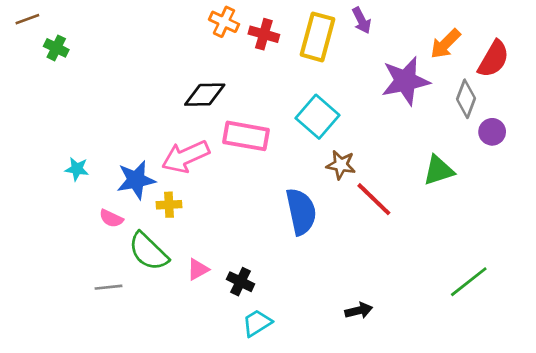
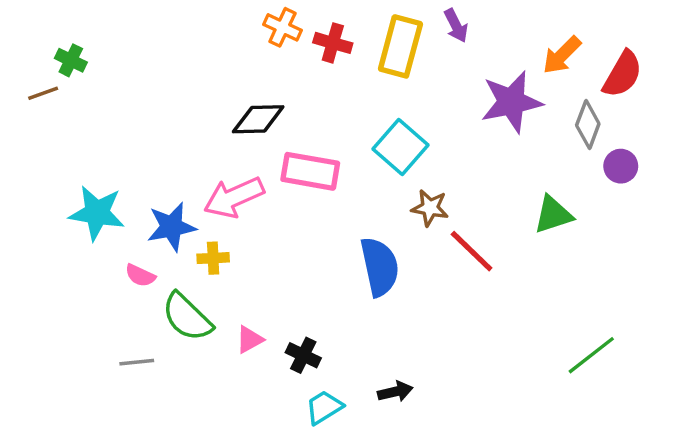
brown line: (27, 19) -> (43, 93), moved
cyan star: (77, 169) -> (97, 213), size x1.8
black arrow: (359, 311) -> (395, 392), moved

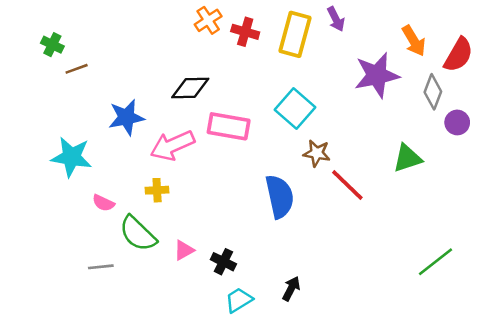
orange cross: (282, 27) -> (208, 20), turned 32
orange arrow: (562, 55) -> (414, 41), turned -76
brown line: (43, 93) -> (77, 69), moved
blue star: (171, 227) -> (126, 117), moved
black arrow: (395, 392) -> (291, 289), turned -50

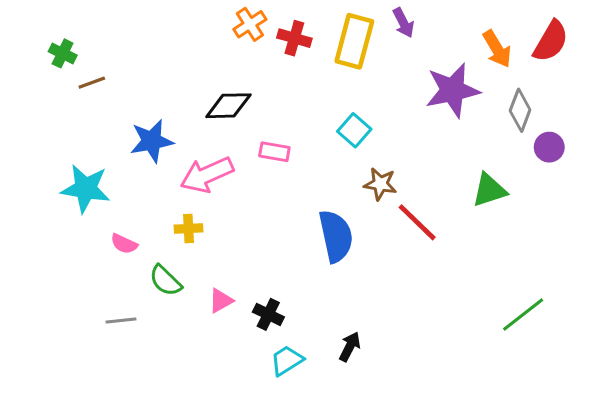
red semicircle: (458, 55) -> (551, 41), moved
cyan square: (295, 108) -> (354, 130), size x0.7
pink rectangle: (229, 126) -> (274, 152), size x0.6
green semicircle: (138, 234) -> (165, 281), size x0.7

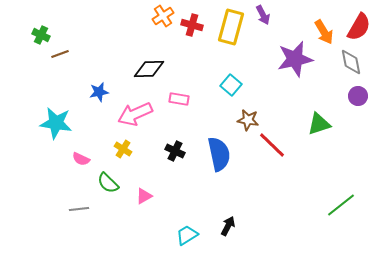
gray diamond: (520, 110) -> (351, 62), moved, turned -32
blue star: (152, 141) -> (99, 92), size x0.7
yellow cross: (188, 228) -> (123, 149), turned 36
black cross: (268, 314) -> (175, 151), moved

